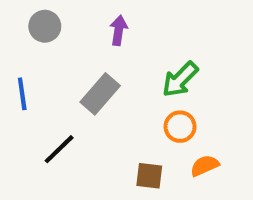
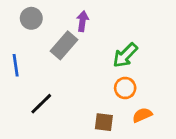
gray rectangle: (100, 94) -> (64, 45), moved

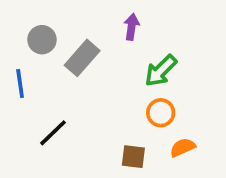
gray circle: (31, 18) -> (42, 40), moved
purple arrow: (82, 21) -> (131, 27), moved

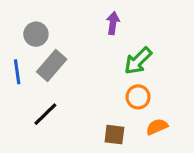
gray rectangle: (82, 58) -> (52, 66), moved

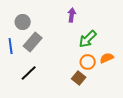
orange semicircle: (157, 127) -> (107, 58), moved
brown square: (114, 135) -> (79, 78), moved, turned 32

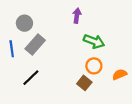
green arrow: (88, 39) -> (94, 41), turned -114
orange semicircle: (107, 58) -> (120, 74), moved

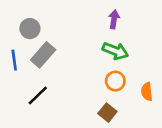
purple arrow: (77, 16) -> (114, 19), moved
orange semicircle: (120, 74) -> (147, 92), turned -72
brown square: (84, 83) -> (107, 113), moved

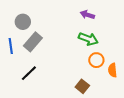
purple arrow: (114, 19) -> (87, 15), turned -80
orange circle: (115, 81) -> (96, 60), moved

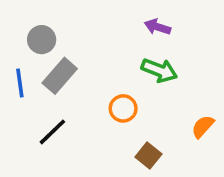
orange circle: (96, 60) -> (123, 108), moved
orange semicircle: (113, 70) -> (203, 127), turned 48

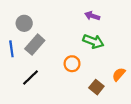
brown square: (148, 156) -> (96, 87), moved

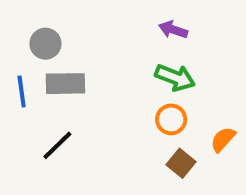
gray rectangle: (35, 45) -> (65, 84), turned 48
orange circle: (72, 64) -> (171, 119), moved

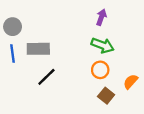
purple arrow: (173, 30) -> (101, 17), turned 91
gray circle: (45, 44) -> (13, 27), moved
black line: (57, 145) -> (46, 77), moved

